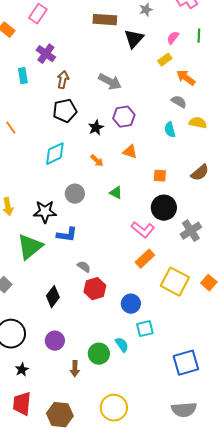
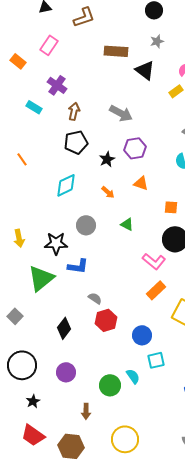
black triangle: (134, 39) -> (145, 70), turned -35
cyan rectangle: (23, 76) -> (34, 107), turned -49
brown arrow: (75, 369) -> (86, 411), moved
red trapezoid: (22, 404) -> (33, 435), turned -60

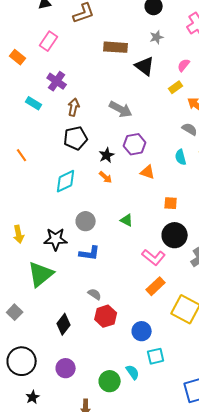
orange triangle: (141, 183) -> (148, 172), moved
orange arrow: (108, 192) -> (106, 177), moved
blue L-shape: (78, 266) -> (90, 253), moved

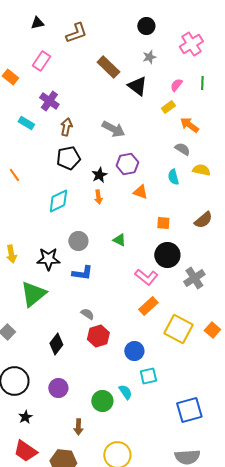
brown rectangle: (116, 47) -> (108, 67), turned 40
orange arrow: (106, 177) -> (98, 197), turned 40

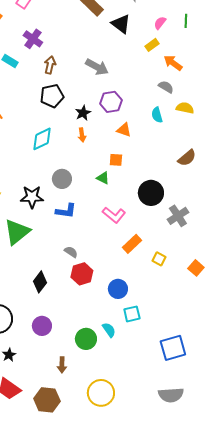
orange square: (163, 223) -> (116, 160), moved
pink L-shape: (146, 277) -> (114, 215), moved
yellow square: (178, 329) -> (159, 259), moved, size x0.5

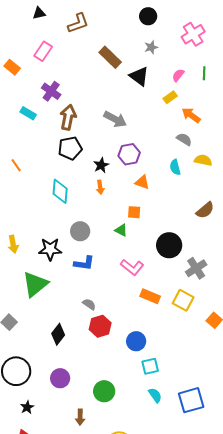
brown arrow: (50, 65) -> (68, 117), size x1.4
cyan diamond: (42, 139) -> (60, 191), turned -60
orange rectangle: (132, 244) -> (150, 296), turned 66
yellow square: (159, 259) -> (183, 300), moved, size x1.5
cyan semicircle: (109, 330) -> (155, 395), moved

